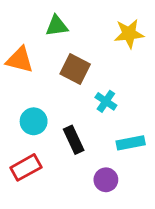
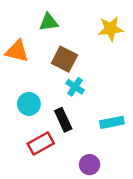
cyan cross: (106, 101) -> (75, 87), moved
red rectangle: (26, 167) -> (41, 143), moved
purple circle: (106, 180) -> (90, 165), moved

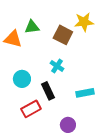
green triangle: (49, 22) -> (32, 27), moved
brown square: (64, 59) -> (63, 35), moved

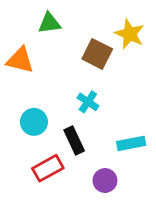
yellow star: (84, 22) -> (130, 34), turned 30
green triangle: (32, 27) -> (49, 23), moved
purple circle: (68, 125) -> (105, 181), moved

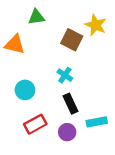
black rectangle: (74, 140) -> (71, 104), moved
cyan rectangle: (131, 143) -> (97, 122), moved
purple circle: (105, 181) -> (67, 132), moved

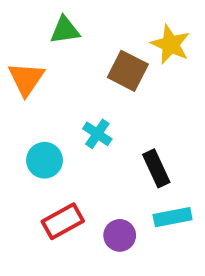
orange triangle: (15, 44) -> (26, 79), turned 50
cyan cross: (65, 75) -> (97, 134), moved
black rectangle: (71, 104) -> (156, 168), moved

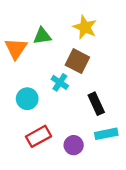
green triangle: (65, 30) -> (42, 36), moved
yellow star: (171, 44) -> (85, 27), moved
brown square: (128, 71) -> (77, 61), moved

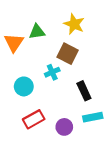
cyan cross: (60, 82) -> (52, 72), turned 32

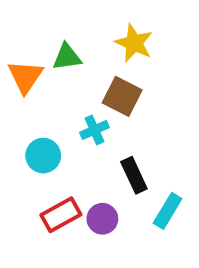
black rectangle: (84, 91) -> (134, 175), moved
cyan rectangle: (93, 117) -> (168, 211), turned -48
purple circle: (64, 127) -> (102, 219), moved

